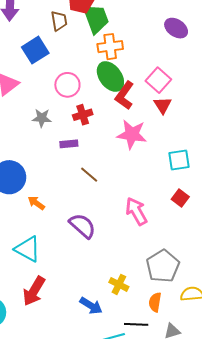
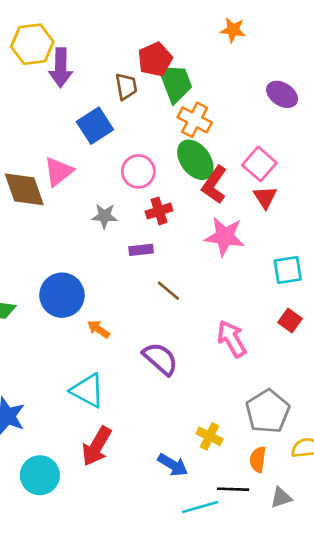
orange cross: (110, 47) -> (195, 120), turned 35

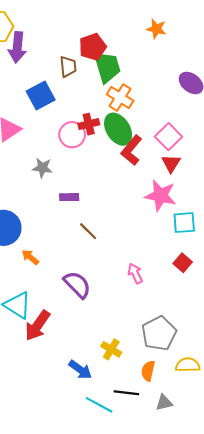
red cross: (159, 211) -> (89, 124), moved
pink star: (225, 236) -> (160, 196), moved
pink arrow: (232, 339) -> (135, 273), size x0.7
red arrow: (97, 446) -> (37, 326), moved
cyan line: (200, 507) -> (99, 405), turned 40

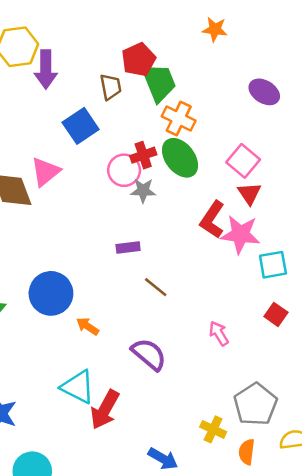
red L-shape: (132, 150) -> (212, 220), moved
gray star: (42, 168) -> (143, 191), moved
yellow cross: (111, 349) -> (213, 429), moved

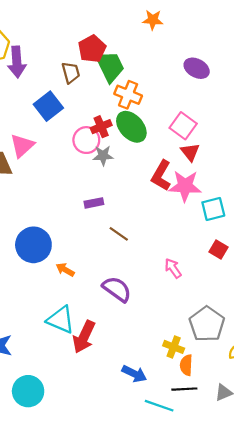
orange semicircle: (247, 452) -> (186, 365), moved

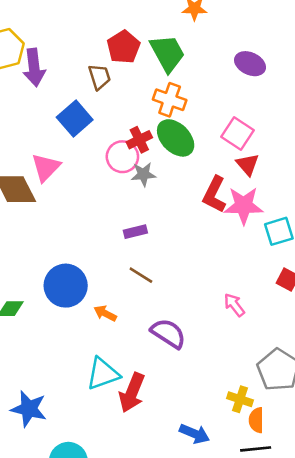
green trapezoid: (110, 66) -> (167, 53), moved
brown line: (119, 234) -> (141, 275), moved
cyan triangle: (61, 320) -> (103, 374), turned -40

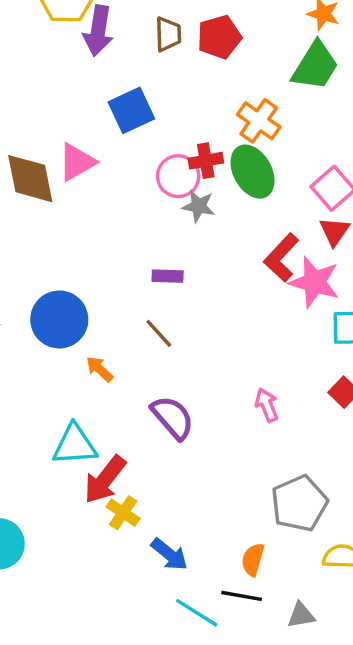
green trapezoid: (167, 53) -> (315, 66), moved, turned 45
brown trapezoid: (99, 77) -> (168, 34), moved
yellow cross: (240, 399) -> (123, 513), moved

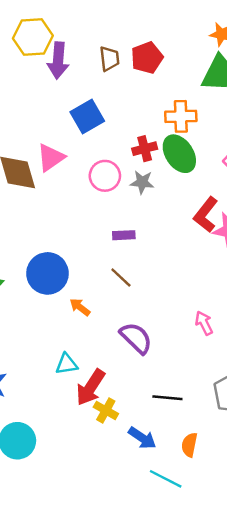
orange cross: (259, 121) -> (181, 116), turned -32
pink circle: (178, 176) -> (105, 176), moved
cyan triangle: (75, 445) -> (66, 364), size x0.7
orange semicircle: (253, 560) -> (189, 445), moved
black line: (242, 596) -> (167, 398), moved

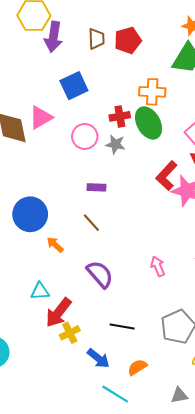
yellow cross: (106, 410) -> (70, 333), turned 30
orange semicircle: (189, 445) -> (137, 367), turned 42

